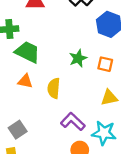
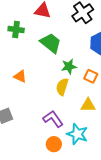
green trapezoid: (28, 52) -> (51, 43), moved
yellow semicircle: (54, 88) -> (62, 87), moved

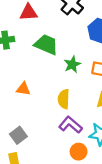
yellow semicircle: (62, 87) -> (64, 99), moved

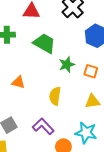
purple L-shape: (70, 125) -> (43, 126), moved

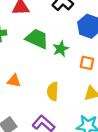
green star: (67, 65) -> (61, 49), moved

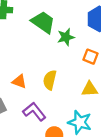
orange triangle: (14, 81) -> (19, 81), moved

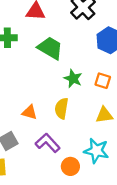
green star: (66, 37) -> (73, 79), moved, turned -30

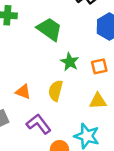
orange square: (103, 81) -> (99, 66), turned -35

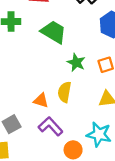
orange triangle: (23, 92) -> (41, 100), moved

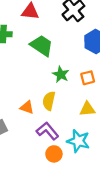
purple L-shape: (51, 126) -> (47, 131), moved

